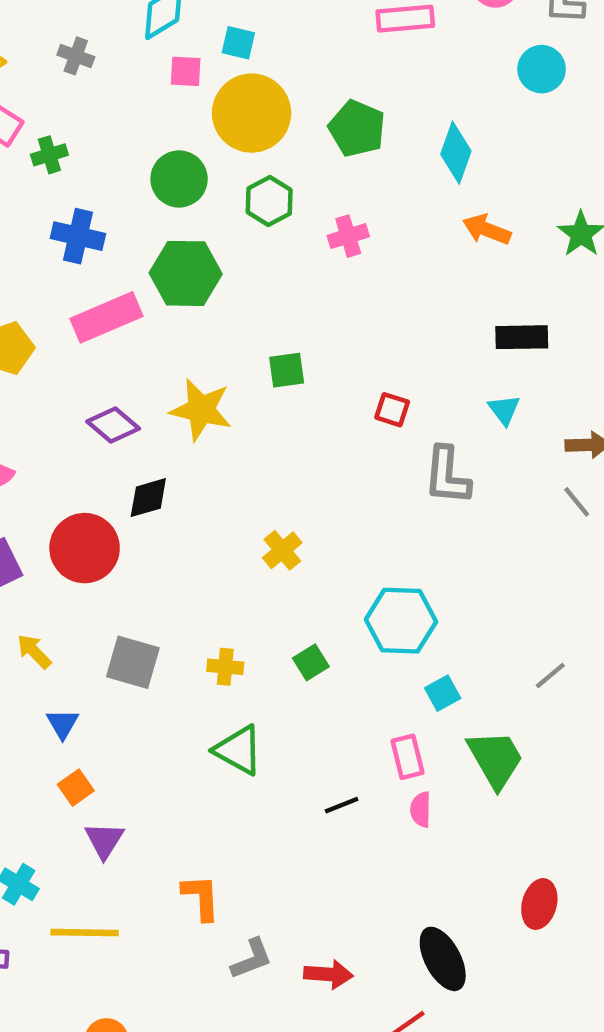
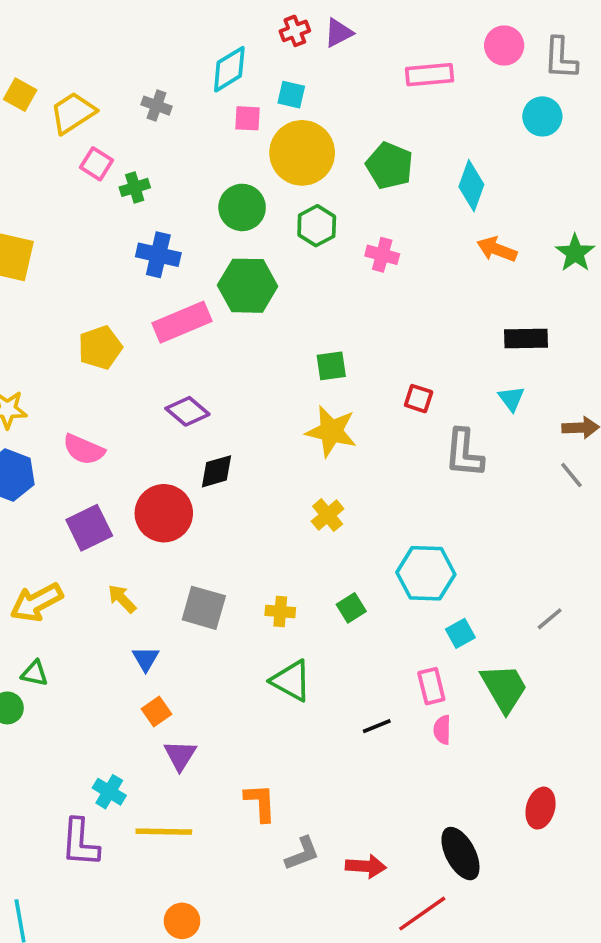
pink cross: (348, 236) -> (382, 255), turned 32
yellow star: (201, 410) -> (331, 431), moved

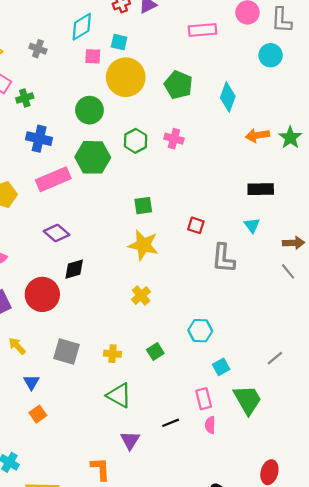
green hexagon: (317, 226) -> (136, 141), moved
orange arrow: (497, 249) -> (257, 135), moved, turned -30
cyan hexagon: (426, 573) -> (200, 331), size x0.7
purple triangle: (180, 755) -> (130, 440), moved

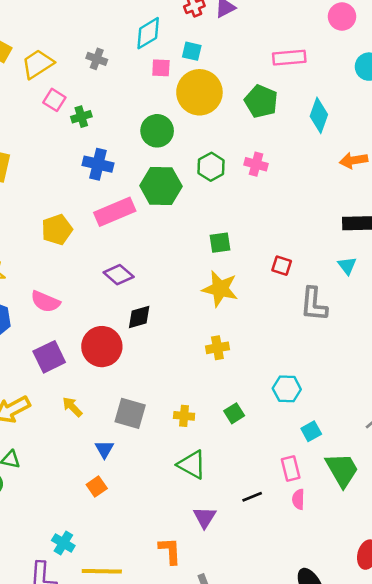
pink rectangle: (203, 30) -> (289, 58), moved
yellow cross: (141, 296) -> (217, 348), turned 30
blue triangle: (31, 382) -> (104, 449), moved

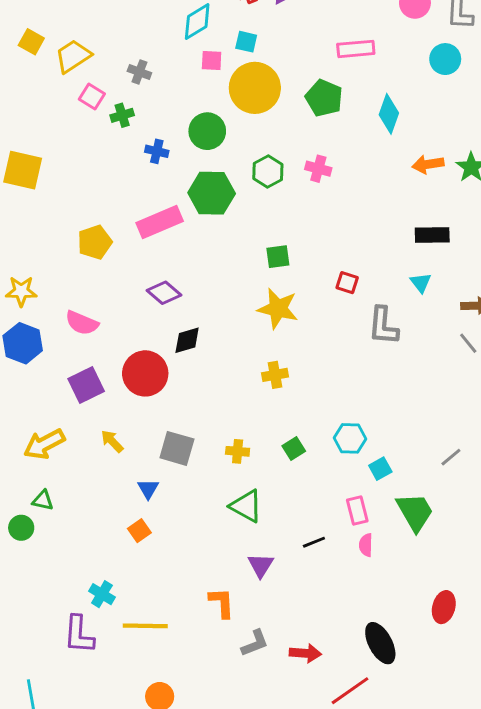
gray cross: (97, 59) -> (139, 72), moved
blue cross: (98, 164) -> (157, 151), moved, size x0.7
cyan hexagon: (287, 389) -> (350, 438), moved

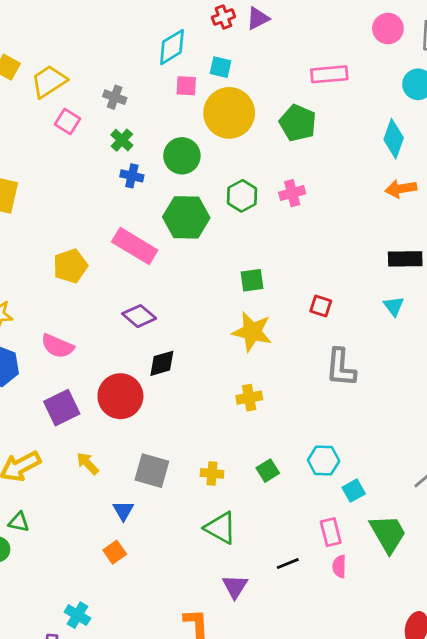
cyan diamond: (389, 114) -> (394, 139), moved
green cross: (122, 115) -> (122, 140), moved, turned -30
pink cross: (318, 169) -> (292, 193), turned -30
pink rectangle: (160, 222) -> (135, 246), turned 54
gray L-shape: (383, 326) -> (341, 368), moved

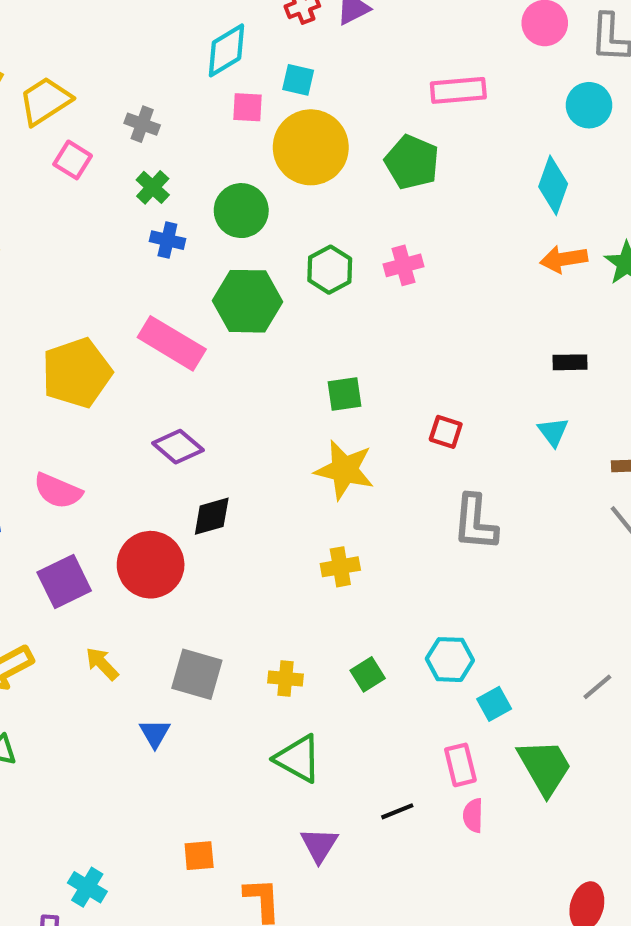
black rectangle: (405, 259) -> (570, 362), size x0.7
yellow pentagon: (70, 266) -> (77, 373), size x1.4
orange square: (115, 552) -> (199, 856), moved, turned 30

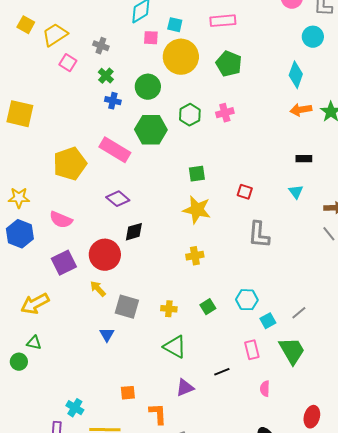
pink rectangle: (458, 90) -> (223, 21), moved
yellow arrow: (102, 664) -> (98, 289), moved
gray line: (597, 687) -> (299, 313), moved
pink semicircle: (473, 816) -> (265, 389), moved
purple triangle: (319, 845) -> (185, 388), turned 36

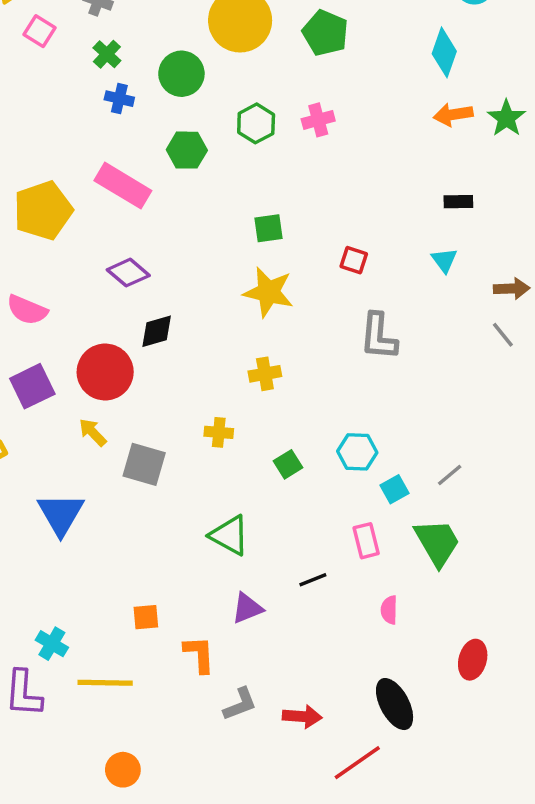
green hexagon: (151, 130) -> (187, 150), size x0.7
yellow cross: (169, 309) -> (219, 432), moved
blue triangle: (107, 335) -> (61, 514), moved, size x1.8

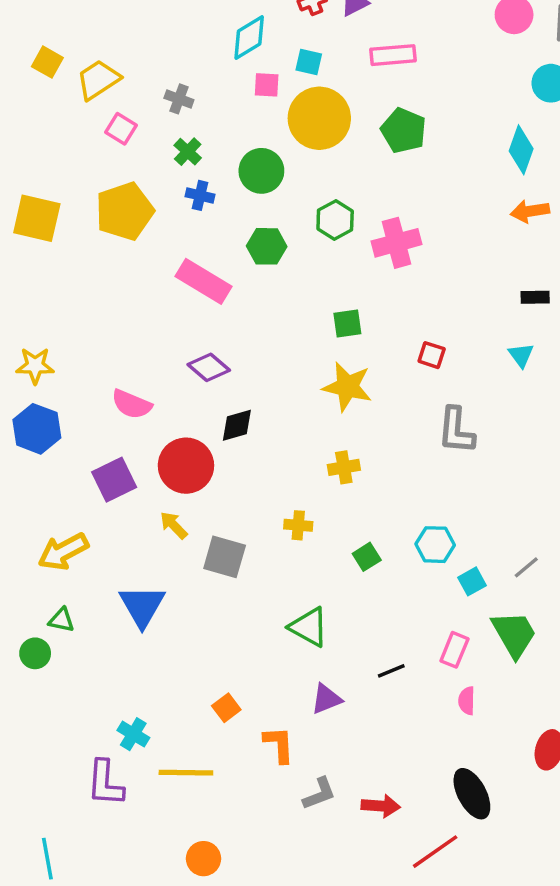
pink cross: (318, 120) -> (396, 243), moved, size x1.5
yellow pentagon: (43, 210) -> (125, 211), moved
pink semicircle: (27, 310) -> (132, 404), moved
pink rectangle: (366, 541) -> (454, 650), moved, turned 36
orange square: (146, 617) -> (226, 708), turned -32

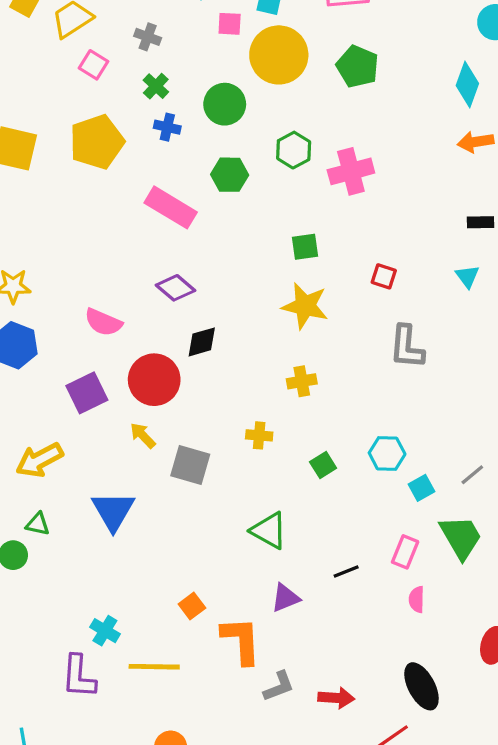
orange L-shape: (279, 745) -> (241, 640), size x1.4

